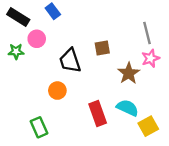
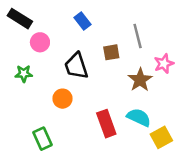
blue rectangle: (53, 11) -> (83, 21), moved
gray line: (147, 33) -> (138, 36), moved
green star: (16, 51) -> (24, 74), moved

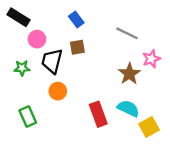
gray line: (138, 36) -> (127, 33), turned -50
brown square: (111, 52) -> (77, 47), moved
black trapezoid: (76, 66) -> (52, 61), moved, turned 32
green rectangle: (42, 139) -> (28, 117), moved

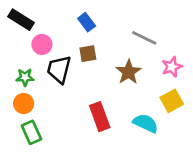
brown star: (129, 74) -> (129, 72), moved
orange circle: (58, 91) -> (24, 103), moved
red rectangle: (98, 114) -> (100, 117), moved
yellow square: (149, 127) -> (172, 101), moved

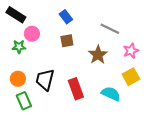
black trapezoid: (59, 69) -> (45, 80), moved
green star: (25, 77) -> (19, 47), moved

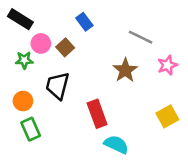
brown square: (67, 41) -> (65, 47), moved, turned -32
yellow square: (131, 77) -> (167, 116), moved
black trapezoid: (45, 80) -> (57, 86), moved
cyan semicircle: (111, 94) -> (116, 144), moved

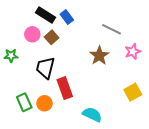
black rectangle: (20, 19) -> (45, 15), moved
green star: (24, 60) -> (11, 56), moved
orange circle: (23, 101) -> (44, 103), moved
red rectangle: (97, 114) -> (65, 88), moved

